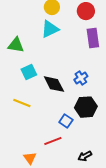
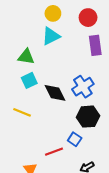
green triangle: (16, 45) -> (26, 57), moved
blue cross: (81, 78) -> (83, 87), size x1.5
blue square: (66, 121) -> (75, 139), moved

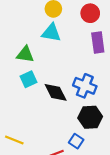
cyan triangle: (51, 36) -> (51, 33), turned 36
blue cross: (83, 87) -> (85, 86), turned -35
yellow line: (22, 112) -> (14, 140), moved

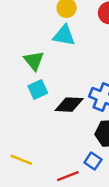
green triangle: (25, 54) -> (34, 61), turned 42
black diamond: (56, 92) -> (69, 105), turned -60

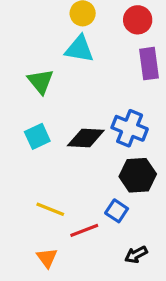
cyan square: (38, 89) -> (37, 136), moved
yellow line: (21, 160) -> (50, 209), moved

